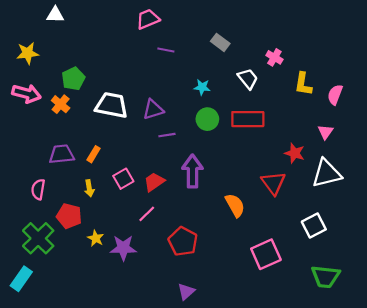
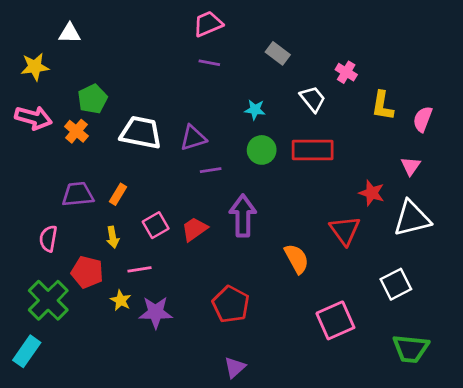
white triangle: (55, 15) -> (70, 33), moved
pink trapezoid: (148, 19) -> (208, 24), moved
pink line: (147, 214) -> (139, 269), moved, turned 36

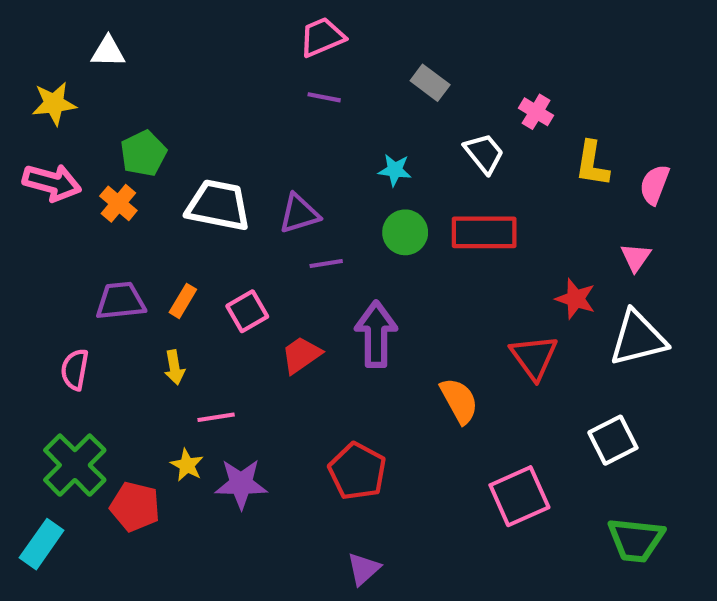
pink square: (156, 225) -> (247, 311), moved
red pentagon: (87, 272) -> (135, 507), moved

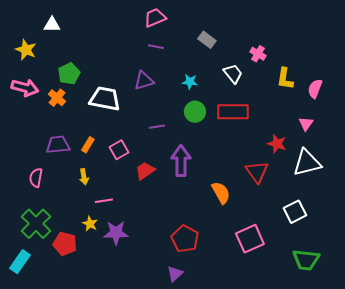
yellow star: (54, 104) -> (26, 50), turned 30
purple triangle: (299, 214) -> (144, 81), moved
red pentagon: (357, 471) -> (185, 239), moved

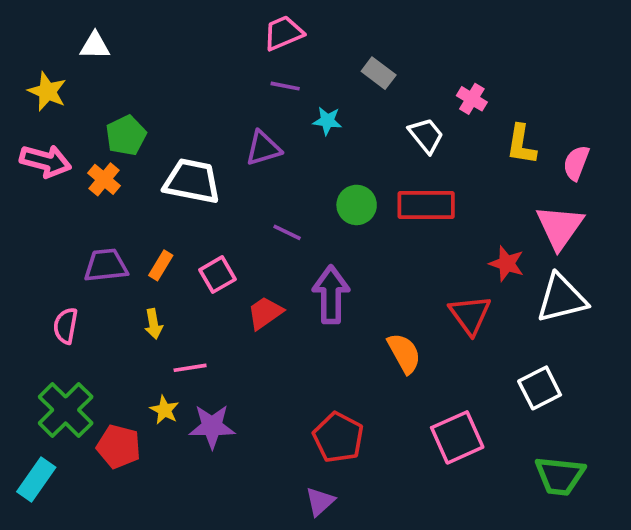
cyan star: (190, 82) -> (327, 121), moved
pink triangle: (306, 124) -> (560, 227), size x1.8
purple line: (157, 127) -> (287, 232), turned 35

